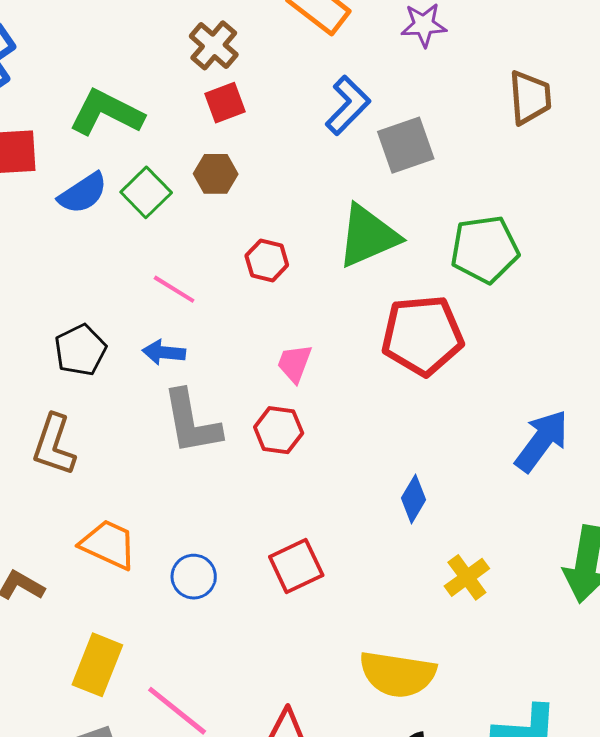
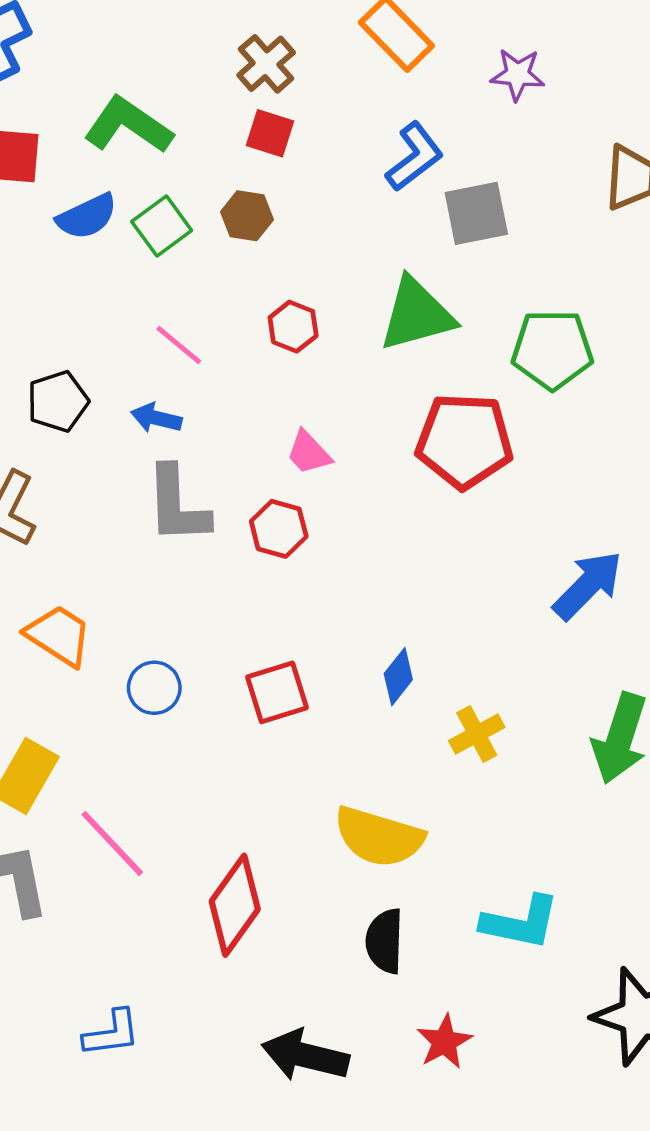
red square: (225, 103) -> (270, 133), turned 30
pink trapezoid: (294, 363) -> (309, 453), turned -72
blue diamond: (413, 499) -> (398, 677), moved

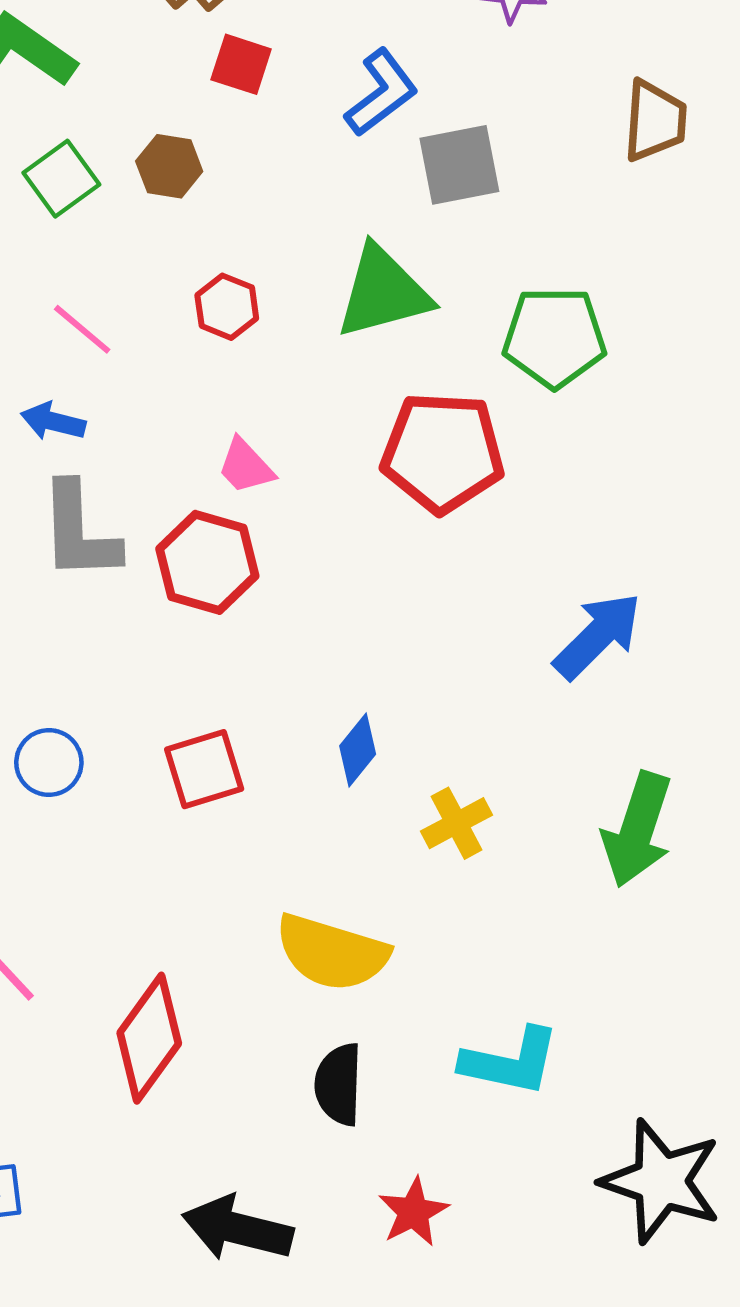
red square: (270, 133) -> (241, 64), moved
red hexagon: (279, 529) -> (207, 562), size x1.4

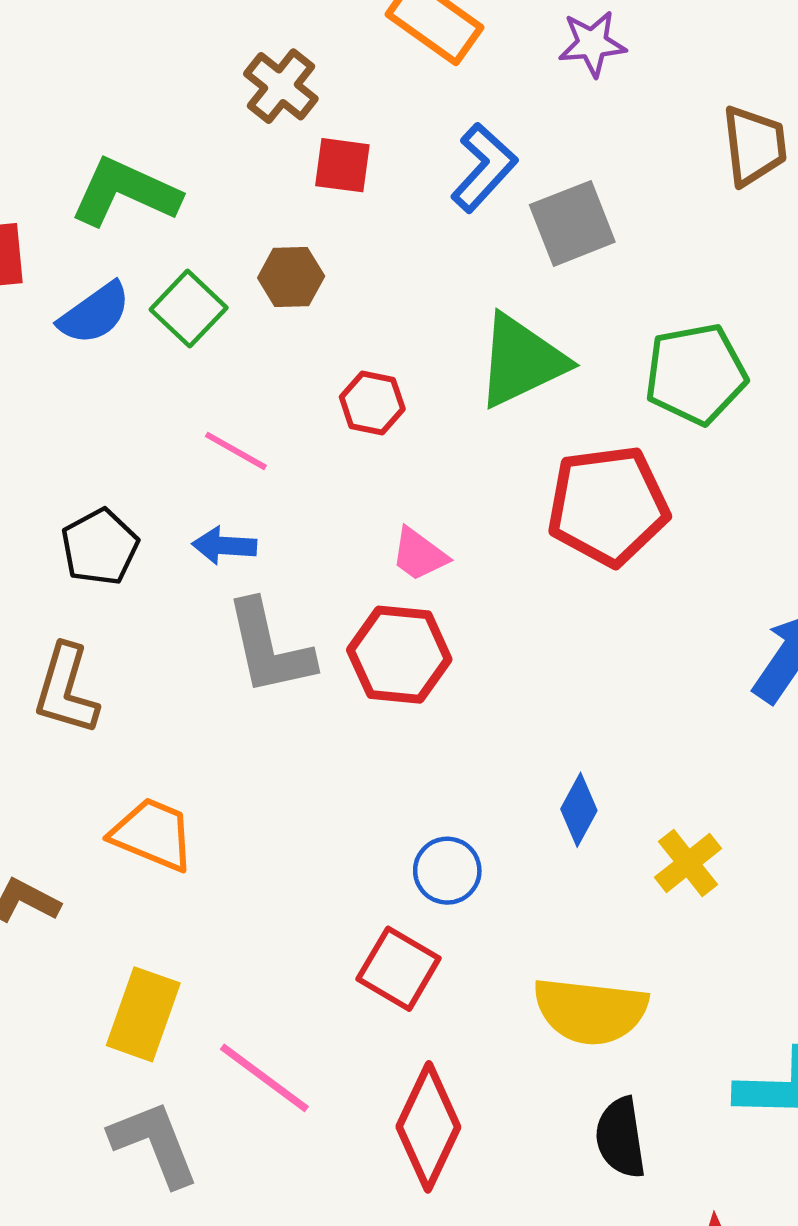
blue circle: (49, 763) -> (447, 871), moved
red square: (204, 769) -> (399, 969), moved, turned -32

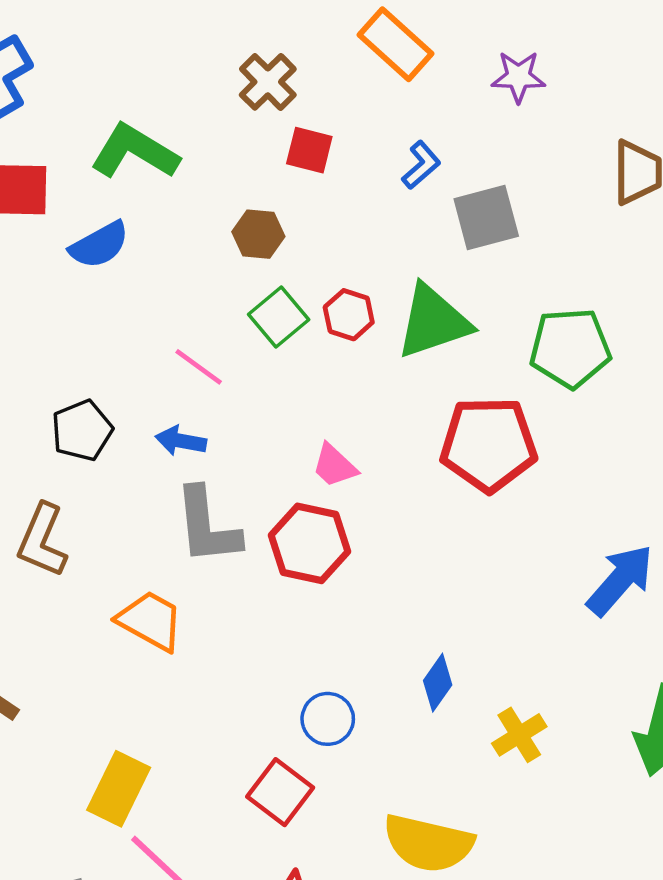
blue L-shape: (484, 168) -> (421, 165), size x0.7
green square: (189, 309) -> (279, 317), moved
red hexagon: (372, 403) -> (349, 315), moved
orange trapezoid: (153, 834) -> (150, 621), moved
yellow rectangle: (143, 1014) -> (119, 789), moved

